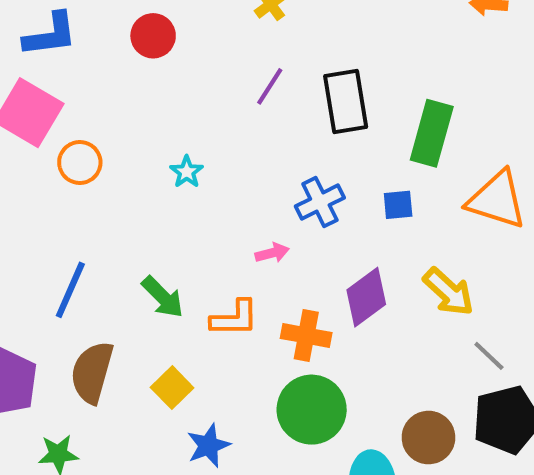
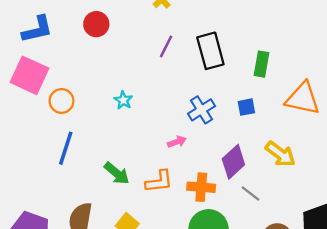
green rectangle: (432, 133) -> (262, 64), size x0.7
blue line: (70, 290) -> (66, 148), moved
gray line: (489, 356) -> (251, 193), moved

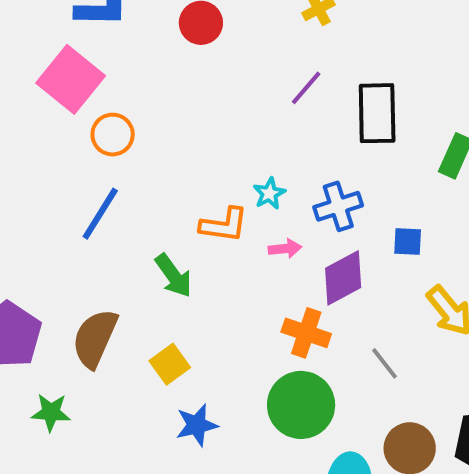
cyan star: (123, 100) -> (269, 193), moved
blue square: (246, 107) -> (408, 241), moved
purple diamond: (233, 162) -> (343, 278), moved
orange L-shape: (159, 181) -> (224, 225), moved

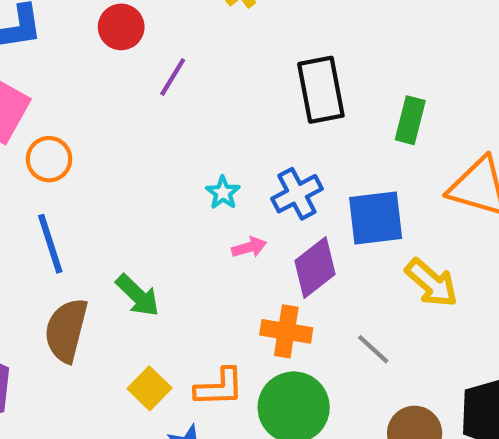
purple line: (306, 88) -> (173, 77), moved
blue line: (100, 214) -> (50, 244), turned -40
orange L-shape: (224, 225) -> (219, 387), moved
blue square: (408, 241) -> (376, 218), size x1.8
brown semicircle: (95, 338) -> (66, 330), moved

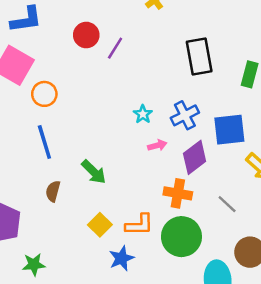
red circle: (121, 27) -> (86, 35), moved
brown semicircle: (66, 330) -> (53, 191), size x0.6

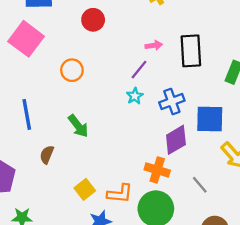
purple line: (115, 48) -> (139, 70), moved
orange circle: (44, 94) -> (72, 70), moved
blue line: (44, 142) -> (27, 114), moved
pink arrow: (157, 145) -> (154, 45), moved
green arrow: (94, 172) -> (78, 126), moved

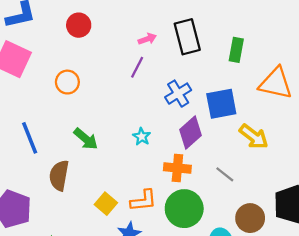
cyan star: (135, 96) -> (142, 137), moved
brown semicircle: (47, 155) -> (59, 175), size x1.5

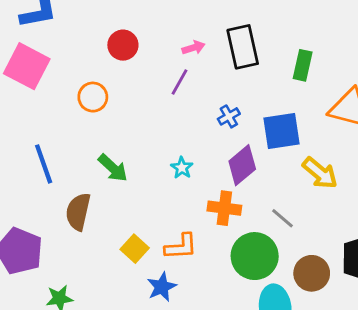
red circle: (79, 25) -> (123, 45), moved
blue cross: (178, 94) -> (229, 116), size x0.7
green circle: (184, 209) -> (255, 256), moved

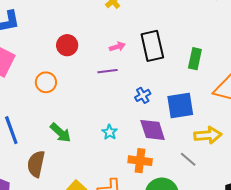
purple line: (179, 82) -> (107, 71), turned 54
purple diamond: (242, 165) -> (153, 130), turned -68
yellow arrow: (320, 173) -> (208, 135), turned -44
gray line: (283, 218) -> (188, 159), moved

